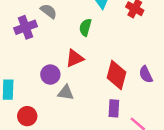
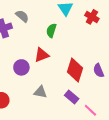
gray triangle: (66, 93) -> (40, 92), moved
purple rectangle: (114, 108) -> (72, 97), turned -56

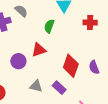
red cross: (92, 17) -> (90, 22), moved, turned -32
purple rectangle: (72, 97) -> (59, 88), moved

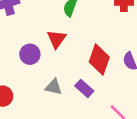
red triangle: (39, 50) -> (57, 39), turned -35

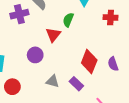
red triangle: (57, 39) -> (53, 35), moved

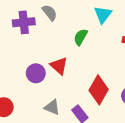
red triangle: (53, 35) -> (59, 66), moved, turned -35

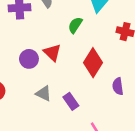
red diamond: (99, 90) -> (93, 63), moved

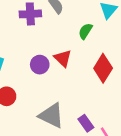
gray triangle: (43, 93) -> (51, 116), moved, size x1.6
purple rectangle: (71, 101) -> (86, 123), moved

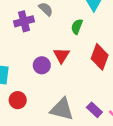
red triangle: (63, 58) -> (61, 55), turned 30

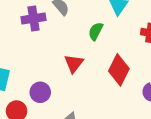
purple circle: (42, 65) -> (40, 92), moved

